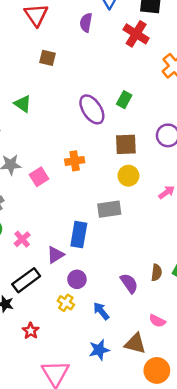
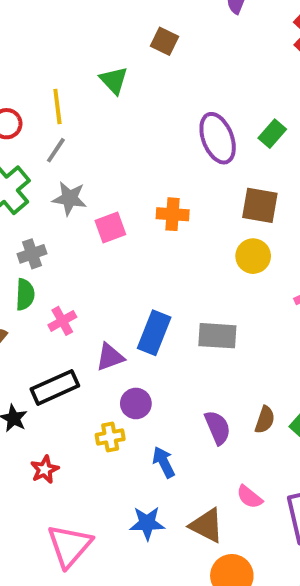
green triangle: (23, 104) -> (114, 80), moved
gray rectangle: (109, 209) -> (217, 336), moved
yellow cross: (66, 303) -> (110, 437), turned 35

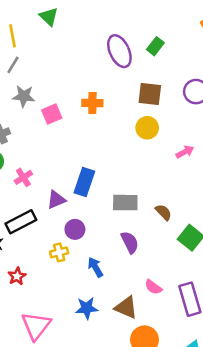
gray rectangle: (217, 336) -> (125, 203), moved
brown semicircle: (265, 420) -> (163, 212), moved, turned -60

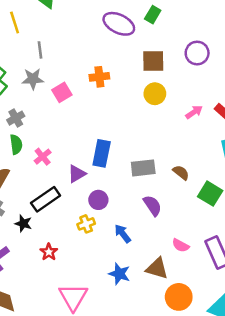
purple ellipse: (119, 51) -> (119, 24), turned -32
gray line: (13, 65) -> (40, 50), moved, turned -30
blue star: (87, 308) -> (119, 274), turned 30

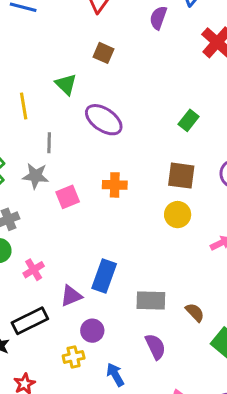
purple ellipse: (119, 24) -> (104, 120), moved

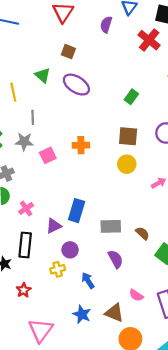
purple ellipse: (104, 120) -> (76, 85), moved
black rectangle: (30, 321) -> (25, 245), turned -55

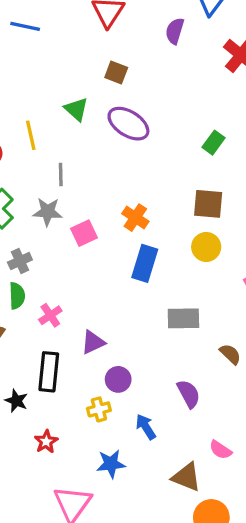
orange cross: (81, 145) -> (135, 218), turned 35
blue rectangle: (77, 211) -> (145, 263), moved
gray rectangle: (111, 226) -> (183, 318), moved
blue star: (82, 314) -> (111, 464), moved, turned -30

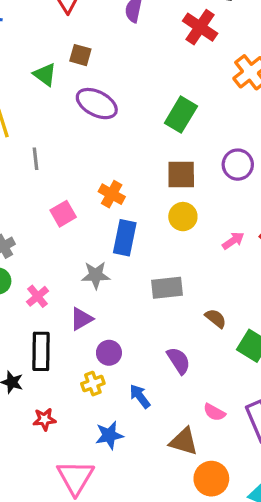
green triangle: (76, 109) -> (45, 75), moved
green rectangle: (213, 143) -> (181, 115), size x1.5
gray star: (48, 212) -> (96, 275), moved
red star: (46, 442) -> (44, 419), turned 30

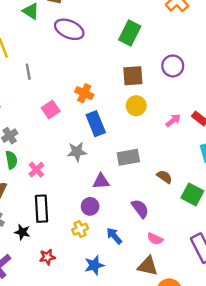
blue rectangle: (125, 238) -> (96, 124), turned -30
purple triangle: (81, 319) -> (101, 181), moved, turned 30
pink semicircle: (214, 412) -> (155, 239), moved

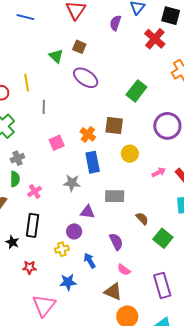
purple circle: (173, 66) -> (167, 126), size x1.4
brown square: (133, 76) -> (114, 126), moved

